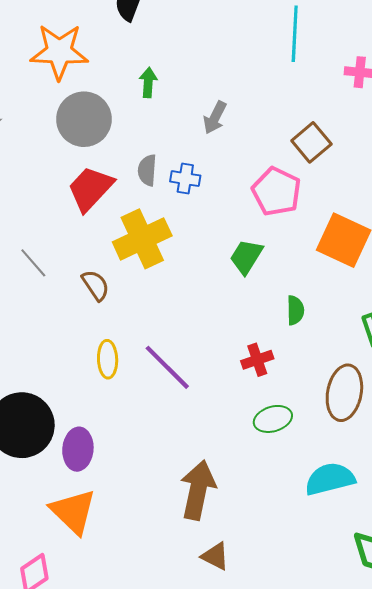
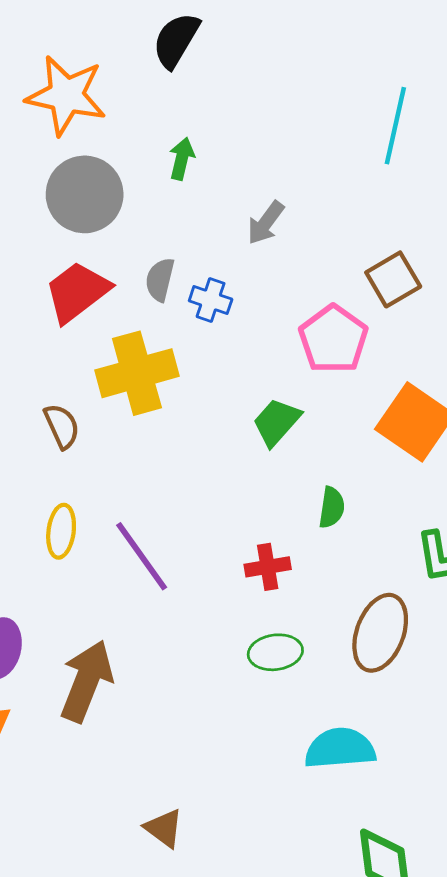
brown arrow: (198, 490) -> (86, 681), moved

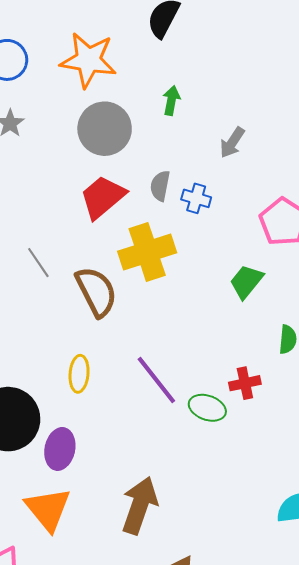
brown semicircle: (62, 426) -> (96, 292), size x1.6
yellow ellipse: (61, 531) -> (79, 374), moved
green ellipse: (275, 652) -> (207, 408), moved, turned 30
brown arrow: (86, 681) -> (140, 505), moved

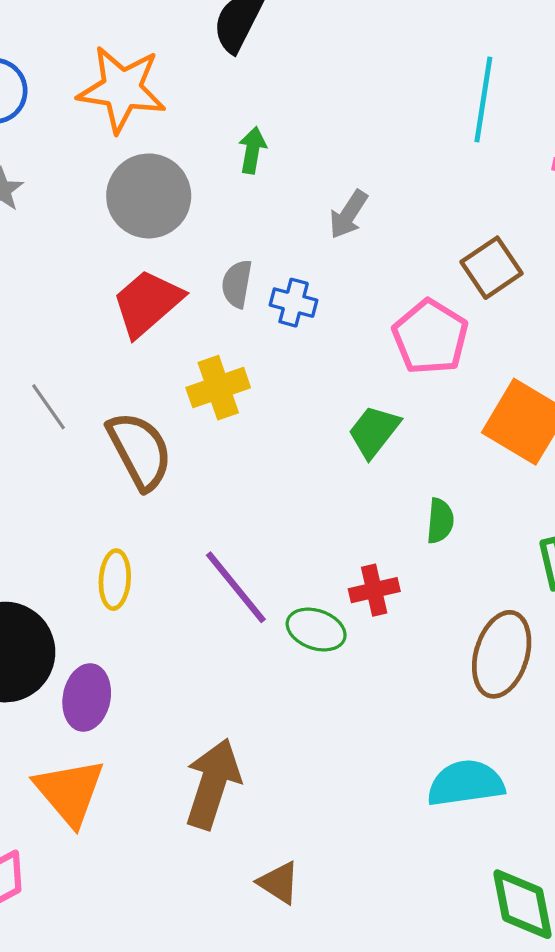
yellow cross: (147, 252) -> (218, 388), size x0.7

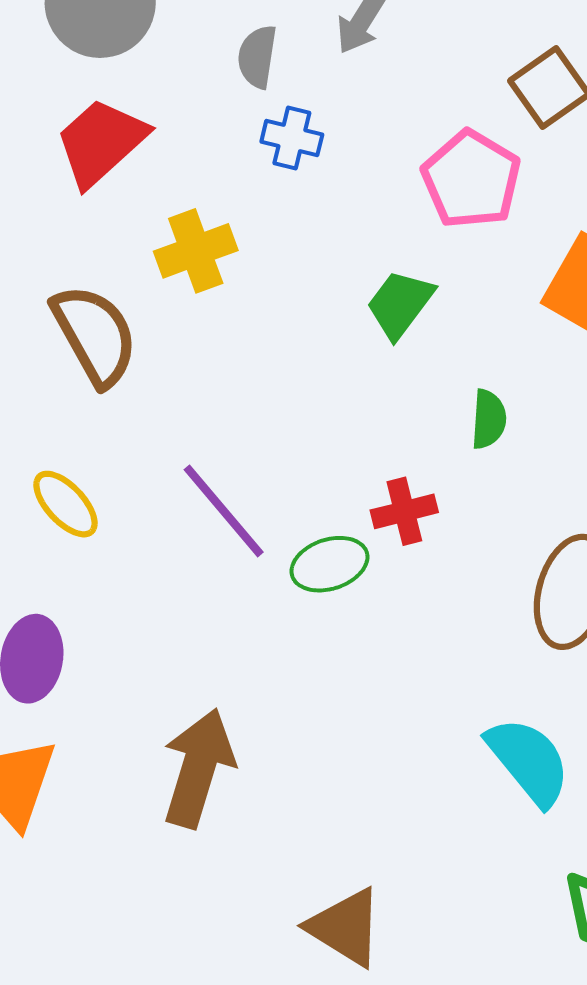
gray semicircle: (237, 284) -> (257, 57), moved
yellow ellipse: (115, 580) -> (65, 504), turned -46
green ellipse: (316, 630) -> (329, 564), turned -36
cyan semicircle: (466, 783) -> (529, 761), turned 60
brown triangle: (279, 883) -> (345, 927), moved, size x1.4

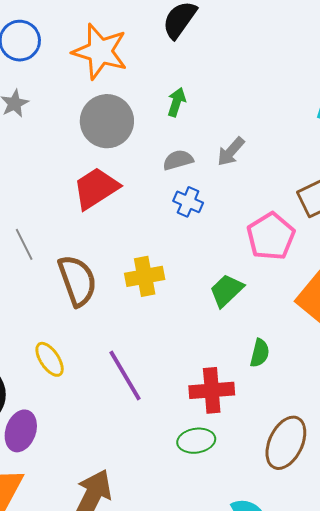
gray semicircle: (257, 57) -> (178, 160), turned 56
yellow cross: (196, 251) -> (145, 276), moved
red cross: (404, 511) -> (212, 390), size x1.4
green ellipse: (329, 564) -> (196, 441), moved

